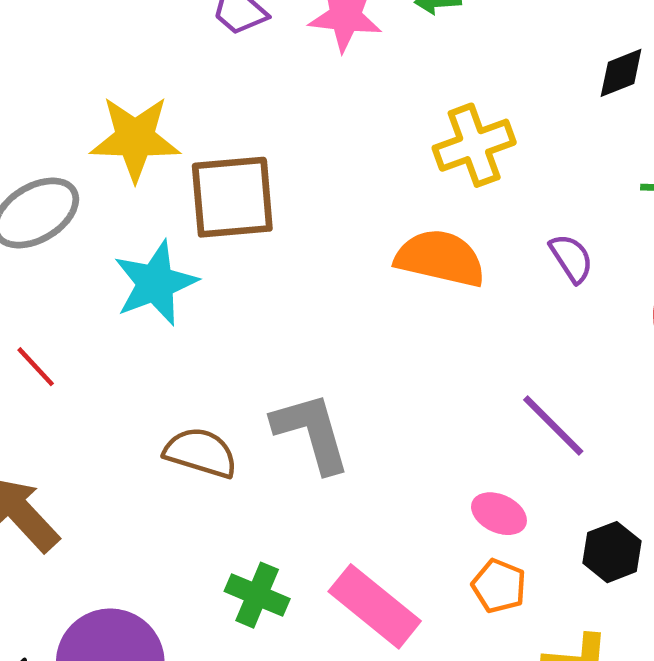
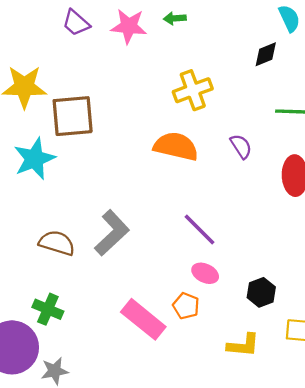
purple line: (553, 425) -> (199, 229), moved
gray L-shape: (311, 432) -> (112, 233), turned 63
orange pentagon: (499, 586) -> (186, 306), moved
green cross: (257, 595) -> (48, 309), moved

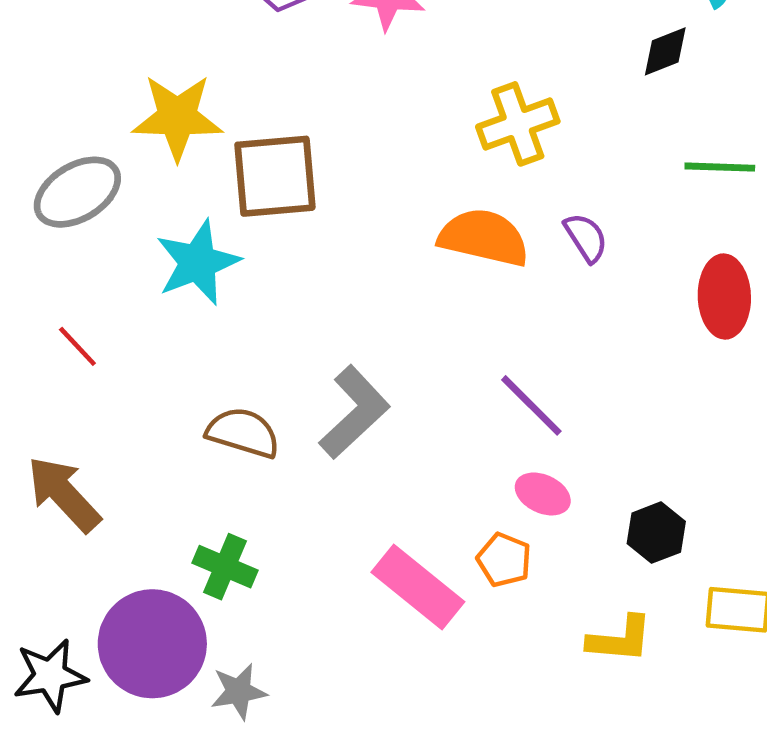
purple semicircle: (241, 146) -> (586, 237), moved

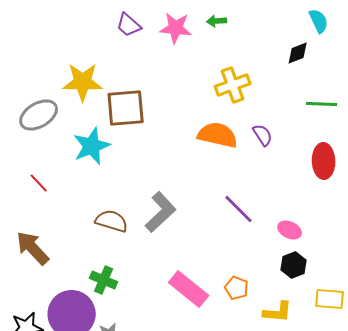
pink ellipse: (543, 494) -> (290, 230), moved
orange pentagon: (504, 560) -> (237, 288), moved

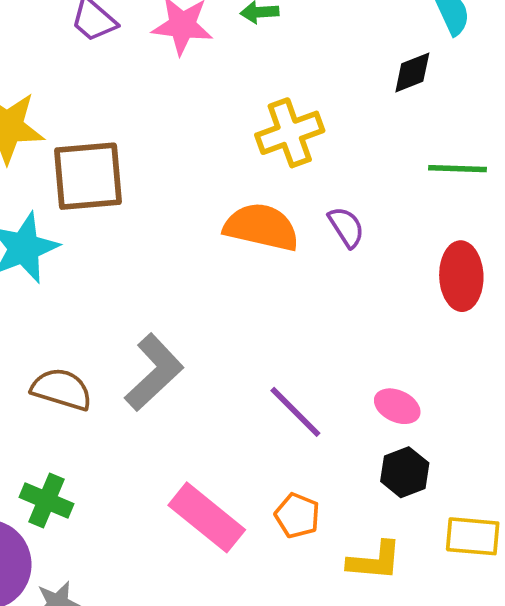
purple line: (239, 209) -> (295, 412), moved

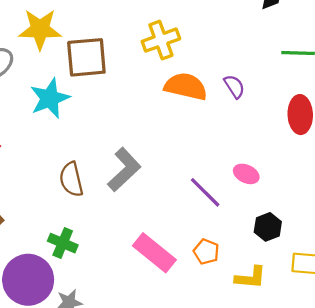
yellow cross: (290, 133) -> (161, 40), moved
brown semicircle: (62, 389) -> (71, 179), turned -120
pink ellipse: (397, 406) -> (246, 174), moved

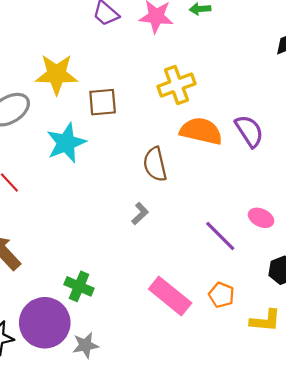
brown square: (86, 57) -> (103, 102), size x0.7
purple semicircle: (234, 86) -> (249, 131), size x1.4
gray L-shape: (124, 170) -> (140, 214), size x0.5
brown semicircle: (71, 179) -> (155, 164), moved

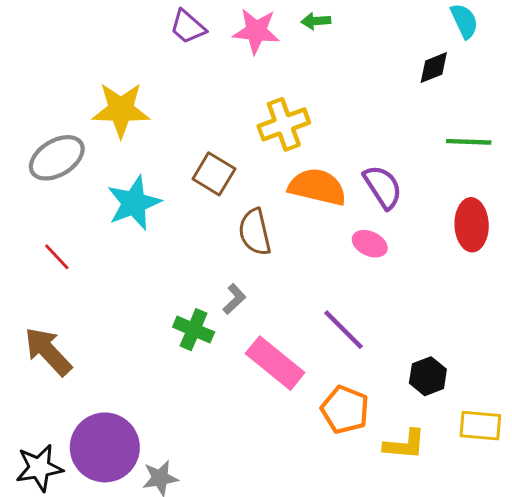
brown square: (103, 102) -> (214, 174), moved, turned 36
pink ellipse: (261, 218) -> (370, 244), moved
green cross: (79, 286) -> (194, 330), moved
orange pentagon: (221, 295) -> (345, 410), size x1.4
pink rectangle: (170, 296) -> (275, 363), moved

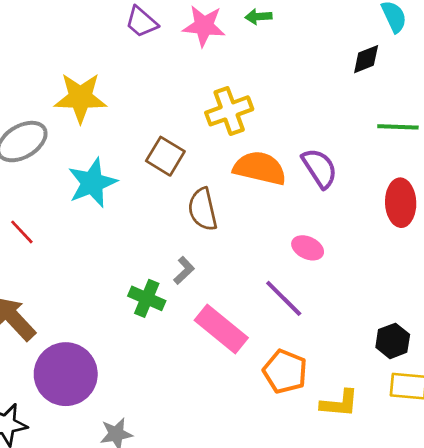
pink ellipse: (370, 244) -> (308, 248), moved
black hexagon: (428, 376) -> (393, 341), moved
purple circle: (105, 447) -> (66, 374), moved

